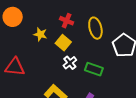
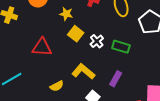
yellow square: (63, 43) -> (76, 34), moved

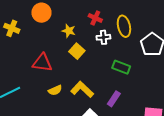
white cross: (97, 41) -> (103, 37), moved, turned 32
yellow semicircle: (57, 86) -> (55, 90), moved

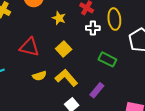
yellow square: (77, 51) -> (64, 49), moved

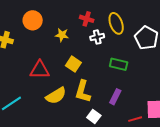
yellow semicircle: (39, 76) -> (56, 96), size x1.5
yellow L-shape: (66, 78) -> (83, 91), turned -110

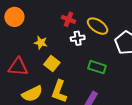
yellow ellipse: (116, 23) -> (98, 26), turned -40
yellow star: (62, 35) -> (41, 43), moved

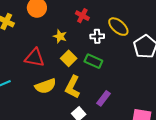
red cross: (68, 19) -> (82, 16), moved
green rectangle: (97, 67) -> (93, 61), moved

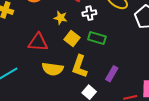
white cross: (97, 36) -> (89, 13), moved
yellow semicircle: (45, 86) -> (53, 69), turned 35

